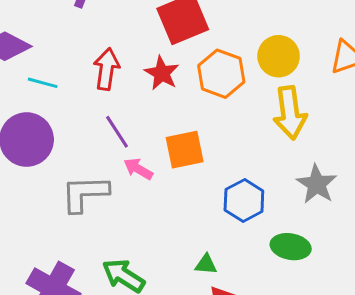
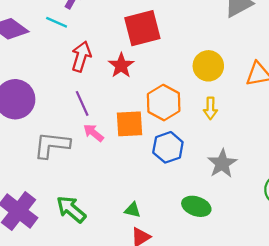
orange hexagon: (221, 74) -> (164, 103), moved
cyan line: (43, 83) -> (57, 22), moved
yellow arrow: (290, 113) -> (210, 108), size x0.6
blue hexagon: (244, 200) -> (168, 147), moved

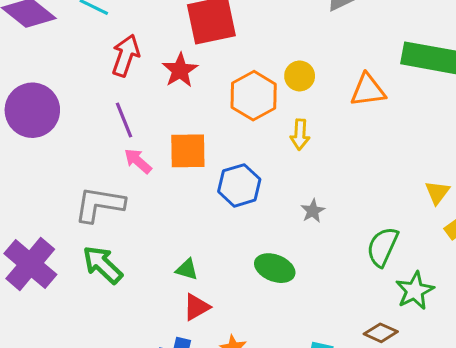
yellow circle: (208, 66) -> (300, 76), size x0.7
orange hexagon: (164, 103) -> (254, 96), moved
gray L-shape: (52, 145) -> (99, 204), moved
gray star: (222, 163) -> (313, 211), size x0.6

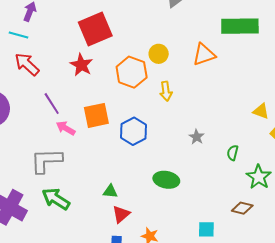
red arrow: (126, 56) -> (27, 64), moved, turned -56
yellow triangle: (437, 192) -> (261, 111), turned -36
gray star: (313, 211) -> (197, 137), moved
green semicircle: (383, 247) -> (233, 153), size x0.6

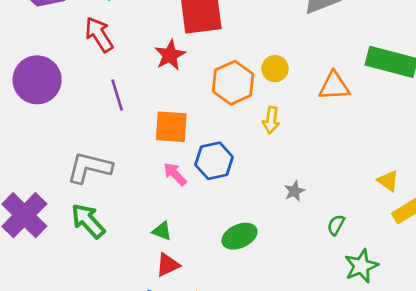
pink arrow: (66, 128) -> (175, 174), moved
green ellipse: (166, 180) -> (239, 236), turned -50

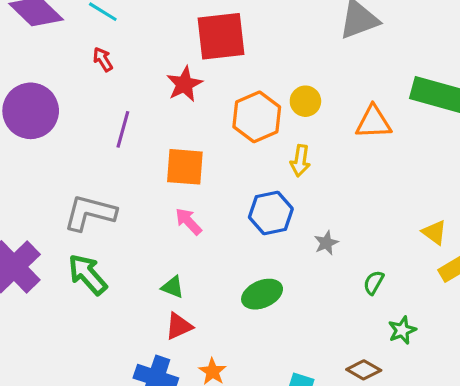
red arrow: (99, 34) -> (103, 59), size x0.6
purple line: (117, 95) -> (123, 129), turned 32
blue hexagon: (214, 161) -> (271, 213), moved
green star: (361, 266) -> (402, 330), size x0.7

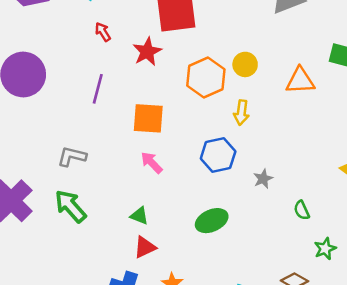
red arrow: (103, 59) -> (103, 32), moved
gray L-shape: (90, 213) -> (72, 156), size x0.7
green semicircle: (374, 283) -> (302, 210), turned -54

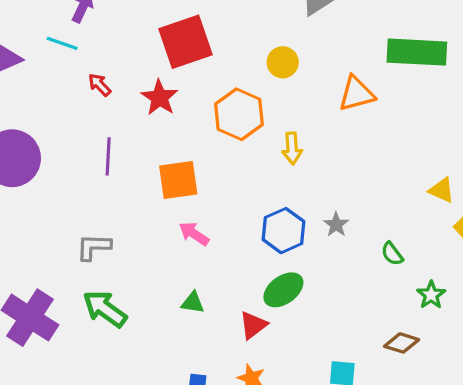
yellow circle: (245, 64) -> (283, 62), moved
blue hexagon: (218, 155) -> (284, 231), moved
red triangle: (145, 247) -> (253, 325), moved

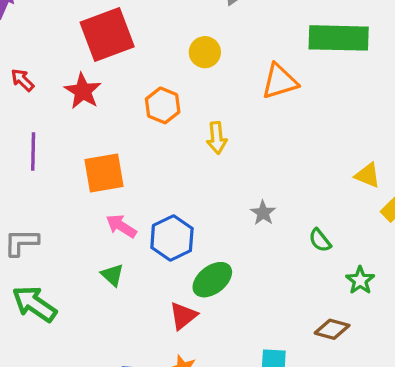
orange hexagon: (239, 114) -> (163, 105), size x0.7
blue hexagon: (284, 231) -> (172, 238), moved
green triangle: (193, 303) -> (112, 275), moved, turned 35

